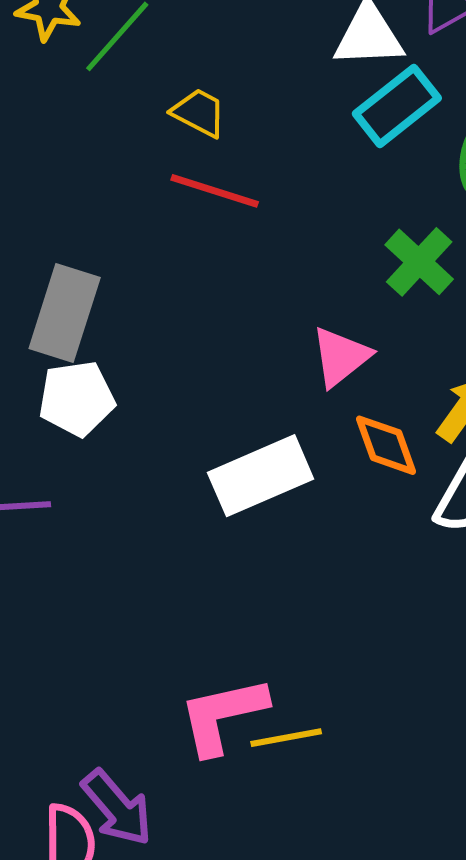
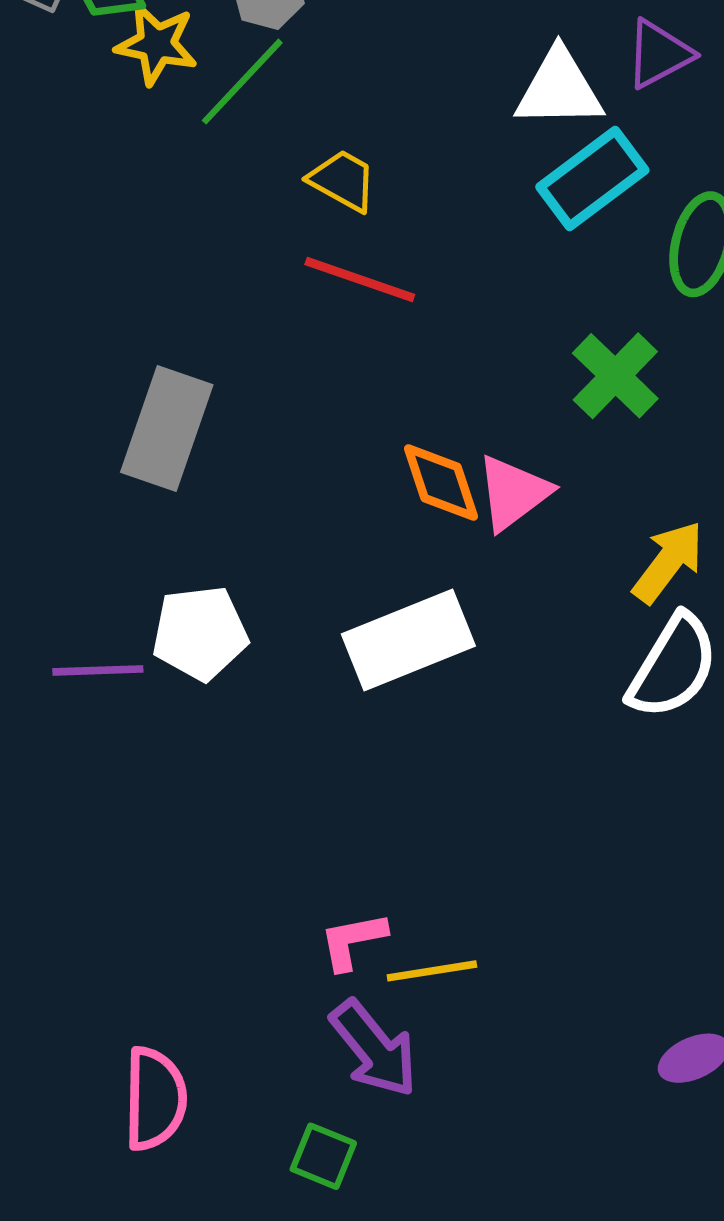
white pentagon: (77, 398) -> (200, 633), moved
orange diamond: (386, 445) -> (441, 482), moved
pink L-shape: (223, 715) -> (353, 941), size x0.6
purple arrow: (117, 808) -> (374, 1049), moved

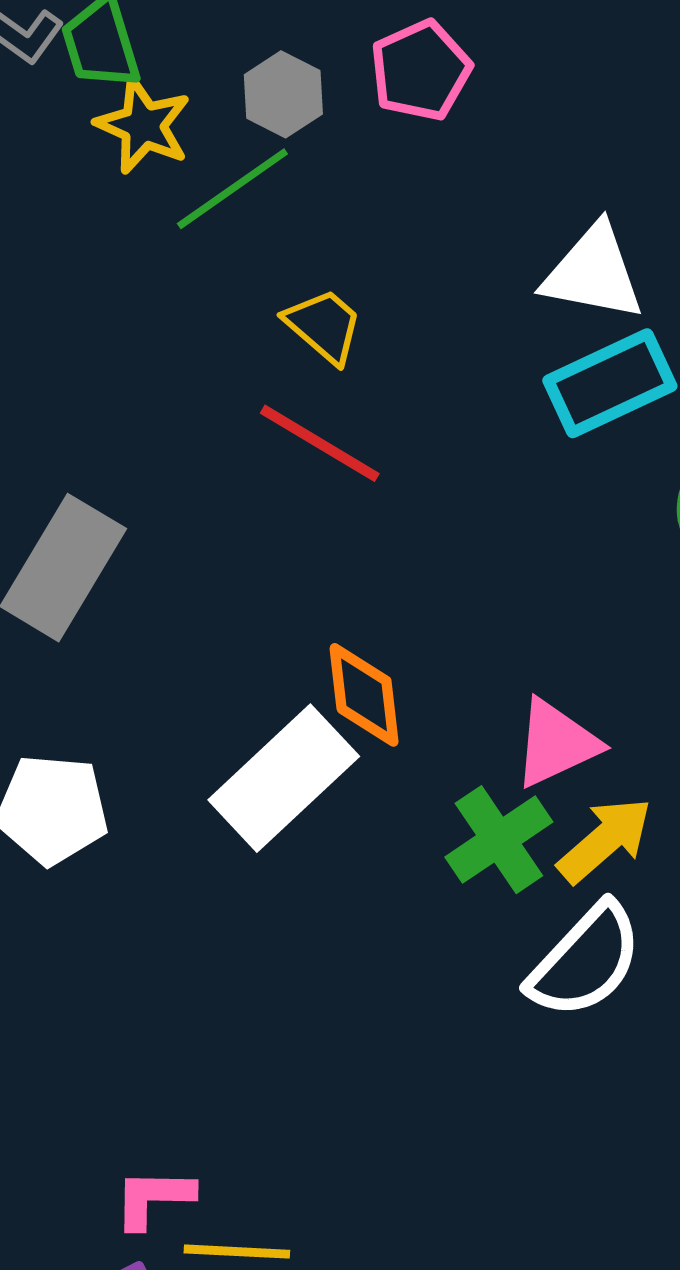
green cross: (615, 376) -> (499, 840), moved
pink triangle: (513, 493) -> (556, 743), moved
white rectangle: (408, 640) -> (284, 778), moved, turned -33

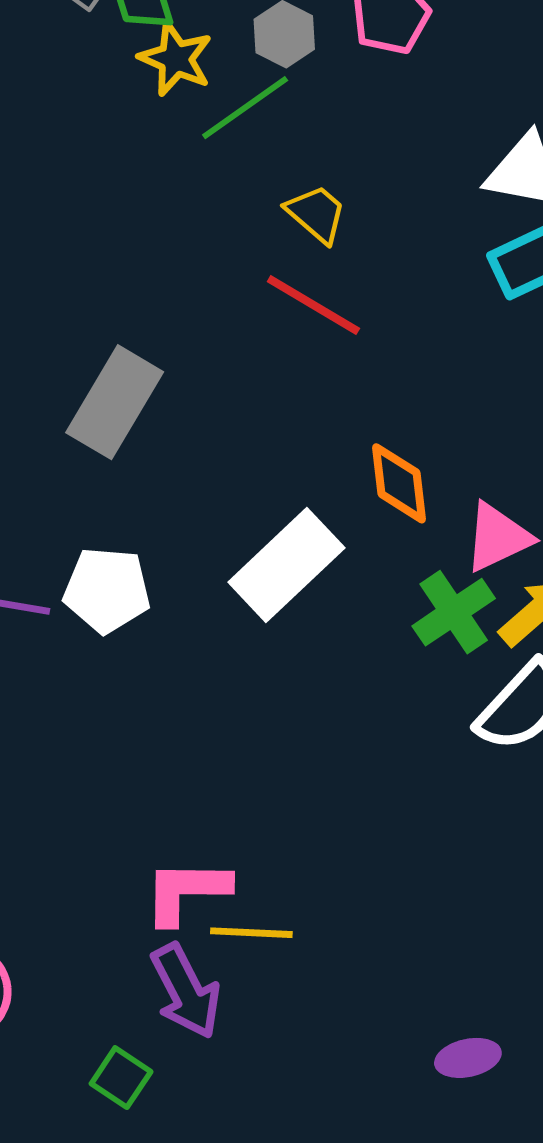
orange diamond: (364, 695) -> (399, 483), moved
pink L-shape: (154, 1198) -> (187, 891), size x1.4

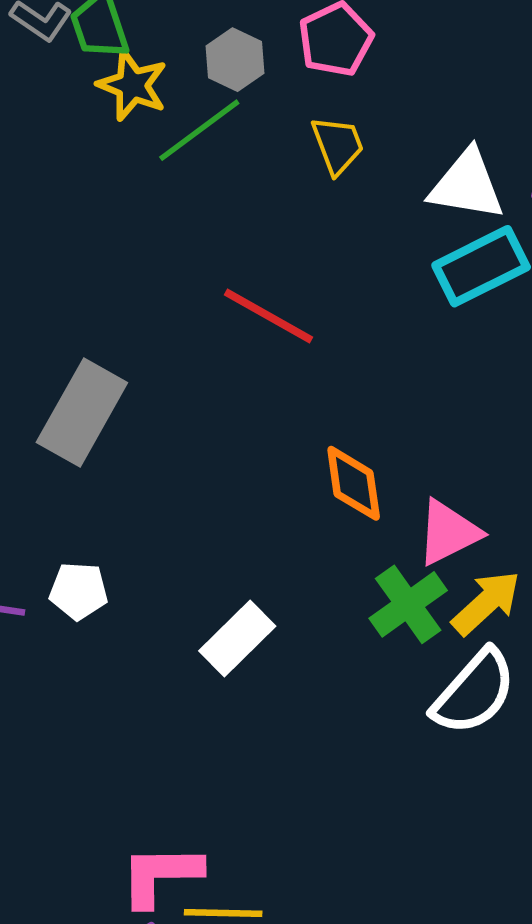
yellow trapezoid: (316, 214) -> (338, 145), moved, turned 30
white rectangle: (286, 565) -> (237, 638), moved, size x0.7
white pentagon: (107, 590) -> (79, 591), size x0.7

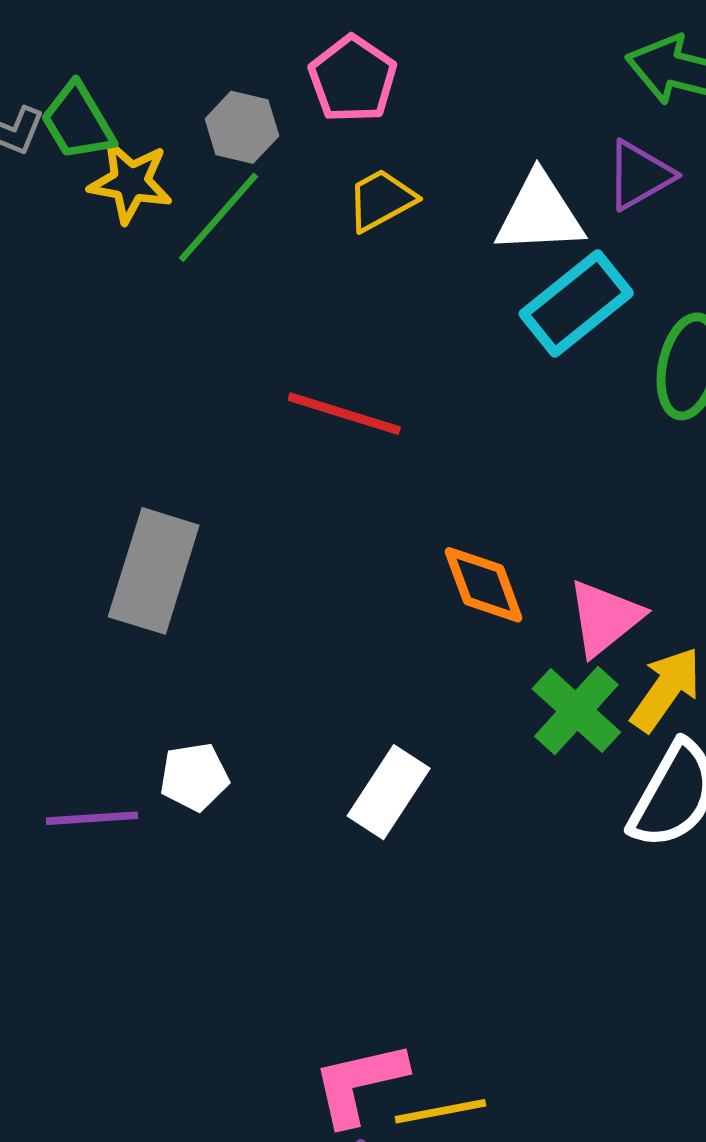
yellow trapezoid: (338, 145) -> (381, 200), turned -86

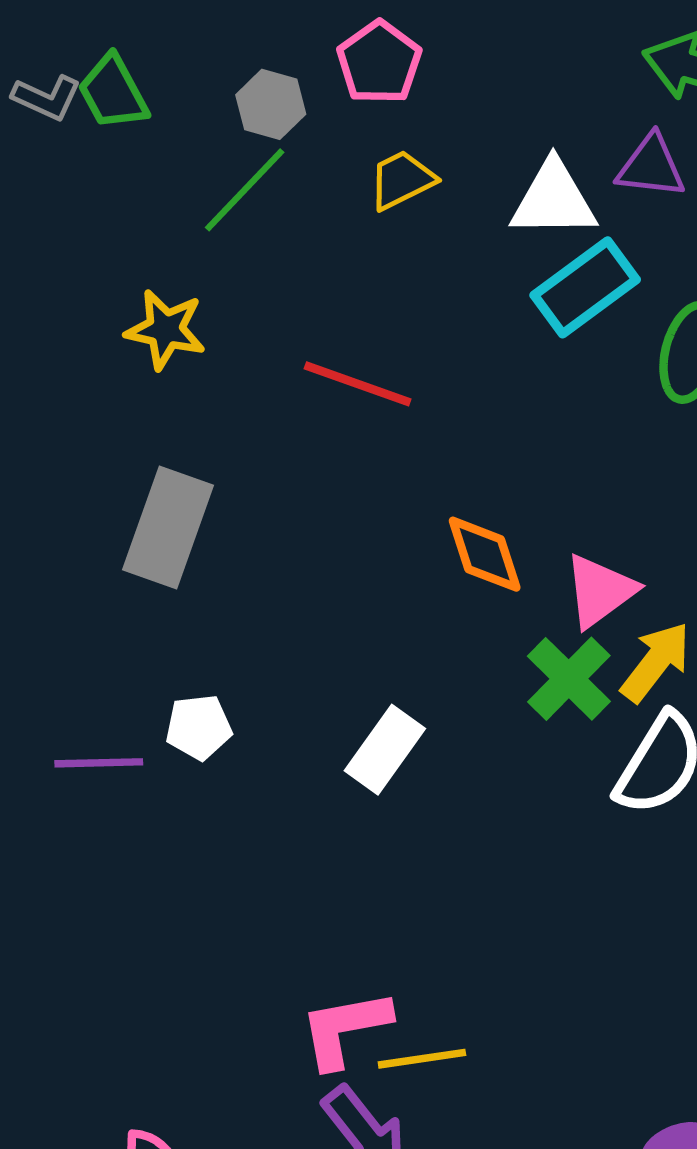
purple triangle: (639, 175) -> (651, 166), turned 34
yellow star: (130, 182) -> (166, 330), moved

